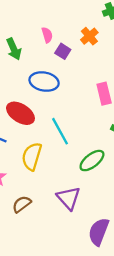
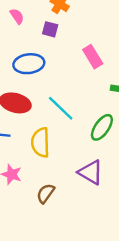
purple square: (63, 51) -> (50, 29), moved

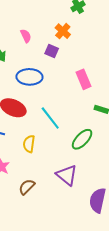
yellow semicircle: (40, 142) -> (29, 144), size x0.7

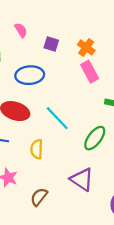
orange cross: (63, 31) -> (86, 47), moved

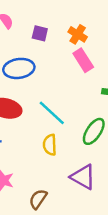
yellow semicircle: (37, 149) -> (50, 145), moved

